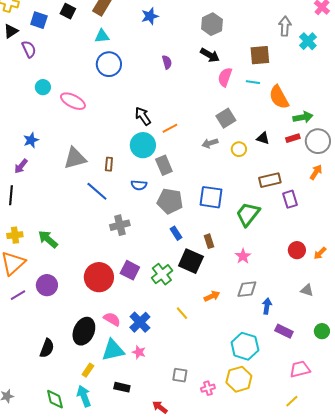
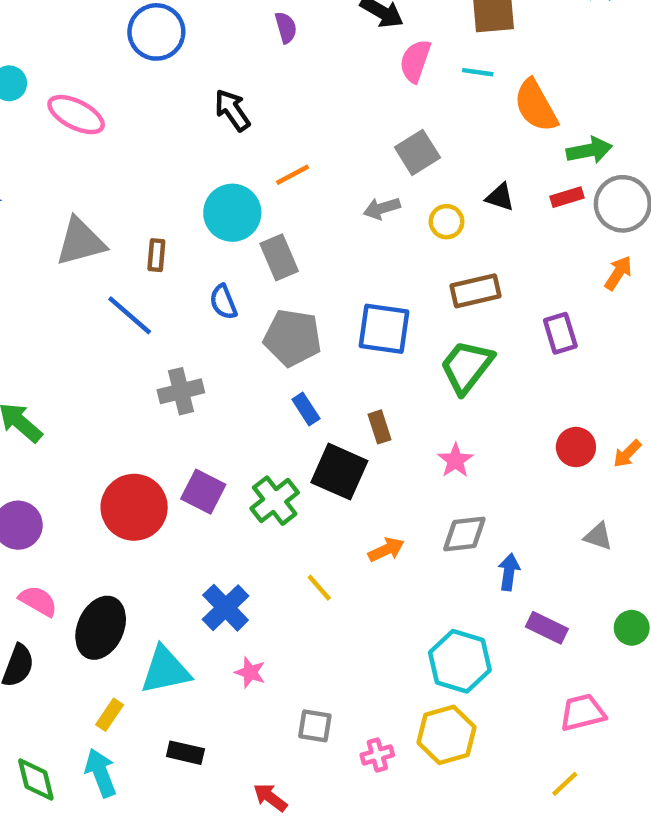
black arrow: (143, 116) -> (232, 110), moved
brown rectangle: (270, 180) -> (475, 291), moved
blue semicircle: (139, 185) -> (223, 302), turned 63
pink semicircle: (112, 319) -> (38, 601), moved
pink star: (139, 352) -> (250, 672), moved

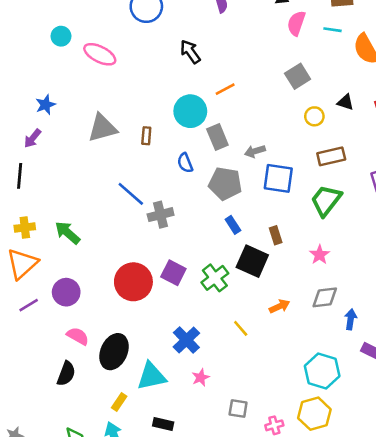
gray arrow: (382, 208) -> (255, 151), moved
blue line: (130, 315) -> (131, 194), moved
pink star: (250, 672) -> (201, 377), turned 30

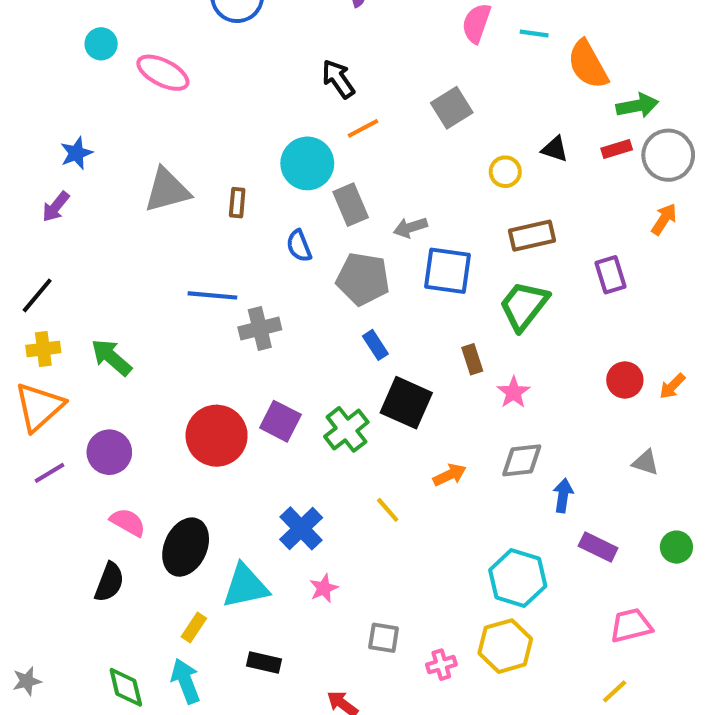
black arrow: (190, 52) -> (338, 79), moved
gray square: (298, 76) -> (452, 108), moved
black line: (20, 176) -> (37, 295), moved, turned 35
blue line: (131, 194) -> (212, 295), turned -36
brown rectangle: (276, 235) -> (472, 359), moved

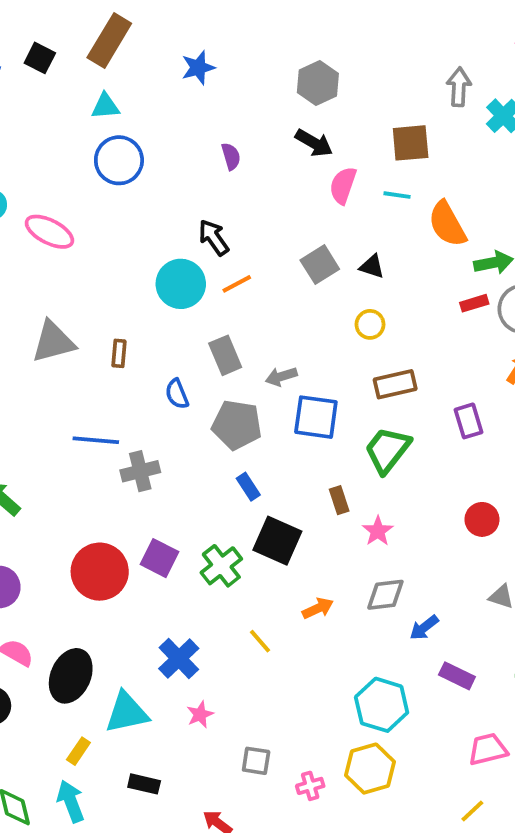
black triangle: (555, 149) -> (372, 266), moved
cyan circle: (307, 163) -> (181, 284), moved
blue arrow: (563, 495) -> (424, 628), turned -136

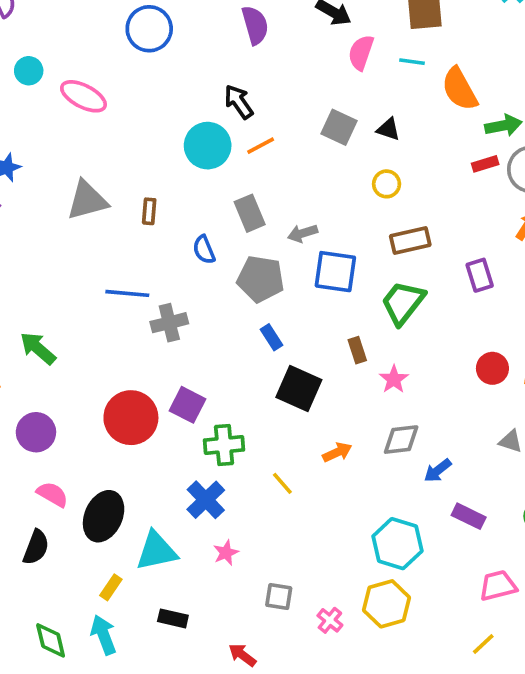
purple semicircle: (231, 156) -> (255, 25), size x1.5
gray square: (320, 265) -> (339, 127), turned -33
green cross: (221, 566) -> (224, 445), moved, turned 33
pink cross: (310, 786) -> (330, 620), turned -35

